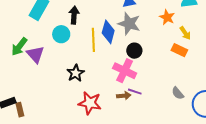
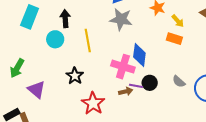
blue diamond: (108, 32) -> (139, 55), moved
green arrow: (19, 47) -> (17, 68), moved
black circle: (134, 51) -> (150, 83), moved
purple triangle: (35, 54) -> (36, 90), moved
red star: (90, 103) -> (93, 103), turned 30

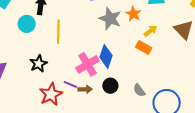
gray star: (121, 19) -> (110, 19), moved
yellow arrow: (178, 21) -> (151, 31), turned -96
pink cross: (123, 67) -> (88, 64), turned 30
purple line: (136, 86) -> (70, 84), moved

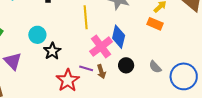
cyan circle: (27, 24) -> (37, 35), moved
yellow line: (58, 32) -> (86, 17), moved
brown arrow: (85, 89) -> (101, 72), turned 80

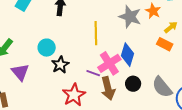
gray semicircle: (155, 67) -> (162, 87), size x1.6
purple line: (86, 68) -> (93, 73), moved
brown arrow: (101, 72) -> (108, 88), size x1.6

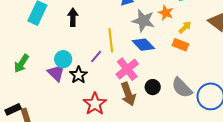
blue diamond: (127, 55) -> (143, 45), moved, turned -55
purple triangle: (20, 72) -> (56, 73), moved
purple line: (93, 73) -> (96, 57), moved, turned -64

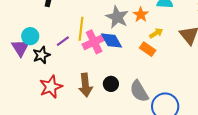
pink cross: (127, 69) -> (94, 42), moved

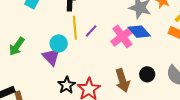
yellow line: (81, 29) -> (75, 28), moved
purple line: (63, 41) -> (91, 31), moved
black star: (41, 55) -> (67, 85), moved

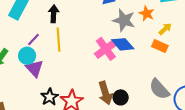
purple line: (91, 31) -> (34, 39), moved
cyan circle: (59, 43) -> (27, 56), moved
black circle: (147, 74) -> (121, 97), moved

